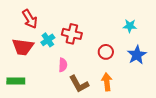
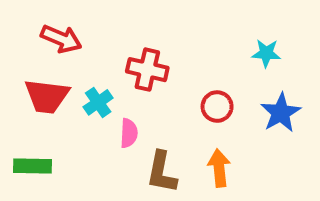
red arrow: (30, 19) -> (61, 39), turned -36
cyan cross: (48, 40) -> (98, 102), moved
brown L-shape: (79, 84) -> (162, 172), turned 40

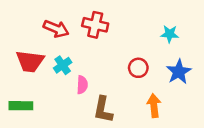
red arrow: (61, 39) -> (56, 29), moved
red cross: (147, 70) -> (95, 25), moved
orange arrow: (219, 168) -> (154, 106), moved

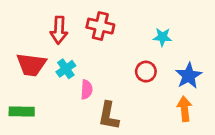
red arrow: (56, 29) -> (59, 30), turned 70
cyan star: (170, 34) -> (162, 37), moved
orange arrow: (154, 106) -> (185, 109), moved

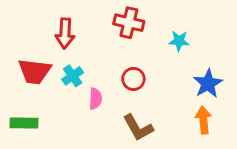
red cross: (100, 26) -> (129, 23), moved
red circle: (146, 72) -> (133, 79), moved
brown L-shape: (109, 116) -> (138, 128), moved, turned -40

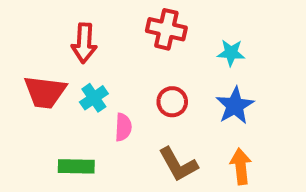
blue star: (208, 84) -> (235, 106), moved
orange arrow: (203, 120) -> (241, 166), moved
green rectangle: (24, 123) -> (76, 166), moved

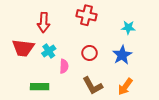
cyan star: (231, 53) -> (128, 27), moved
orange arrow: (241, 166) -> (125, 87), turned -138

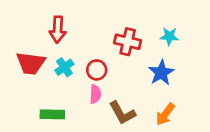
red cross: (86, 15) -> (128, 42), moved
red circle: (90, 53) -> (97, 70), moved
pink semicircle: (64, 66) -> (95, 94), moved

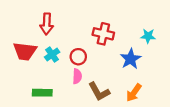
cyan star: (169, 36) -> (148, 36), moved

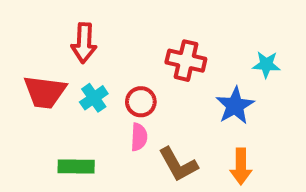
orange arrow: (134, 93) -> (241, 166), turned -36

